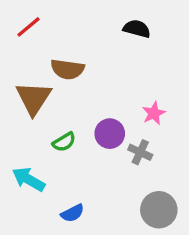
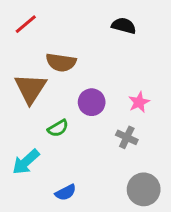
purple circle: (110, 134) -> (92, 102), moved
cyan arrow: (28, 179) -> (26, 162), turned -72

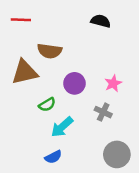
red line: (26, 24) -> (21, 20), turned 42
brown triangle: (30, 88) -> (25, 72), turned 44
cyan arrow: (26, 162) -> (62, 127), moved

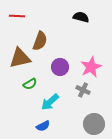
brown semicircle: (50, 51) -> (40, 41), turned -78
pink star: (113, 83) -> (91, 67), size x1.5
green semicircle: (47, 105) -> (30, 84), moved

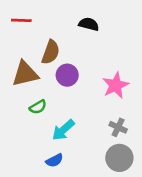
black semicircle: (81, 17) -> (89, 24), moved
purple circle: (60, 67) -> (67, 75), moved
gray cross: (83, 90) -> (118, 127), moved

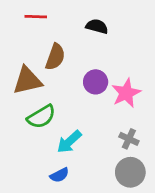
red line: (21, 20) -> (36, 17), moved
purple circle: (67, 75) -> (96, 82), moved
green semicircle: (38, 107) -> (41, 117), size x1.5

